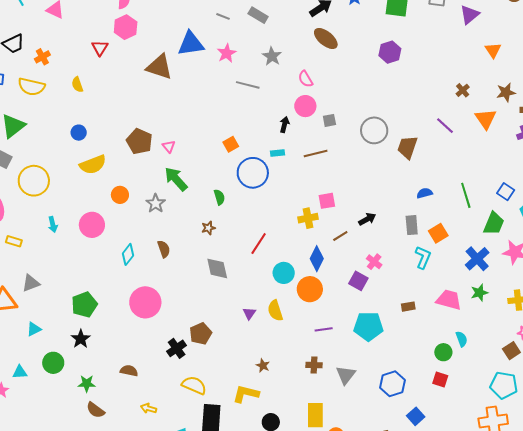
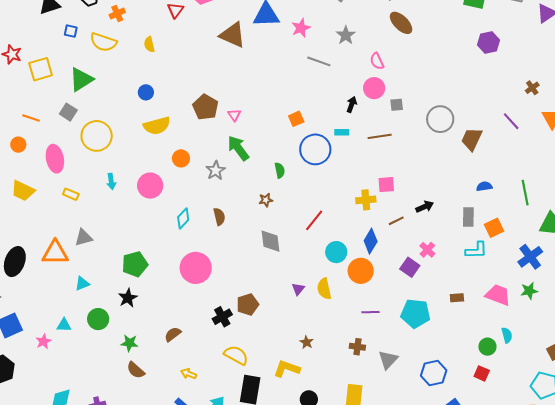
purple hexagon: (390, 52) -> (489, 42), moved
cyan L-shape: (423, 257) -> (476, 250), turned 60
brown semicircle: (129, 371) -> (173, 334), turned -54

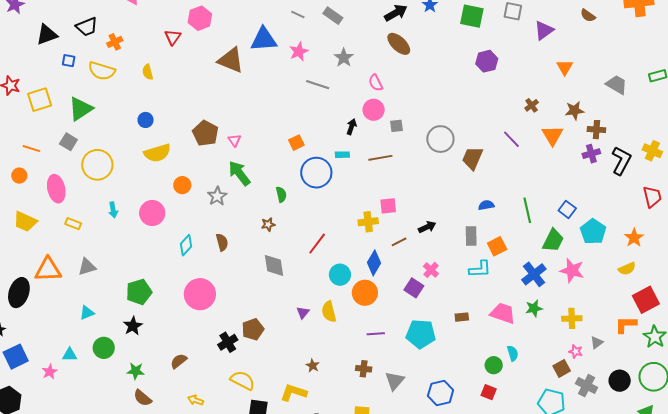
orange triangle: (55, 253) -> (48, 270), moved

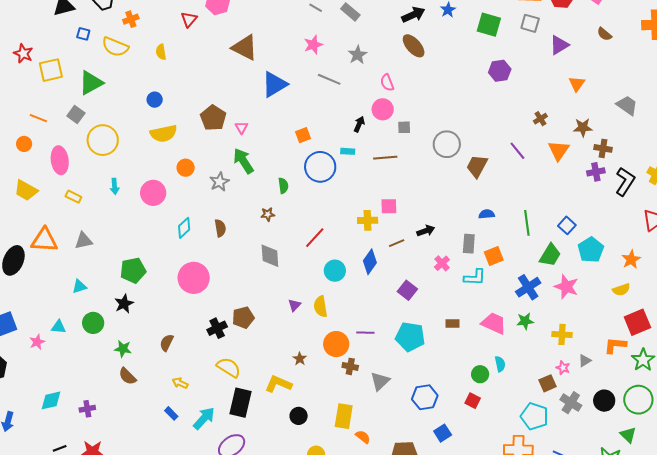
blue triangle: (264, 39) -> (274, 84), moved, turned -32
pink cross: (431, 270) -> (442, 263), moved
orange circle: (365, 293) -> (336, 344), moved
brown semicircle: (179, 361) -> (167, 343), turned -30

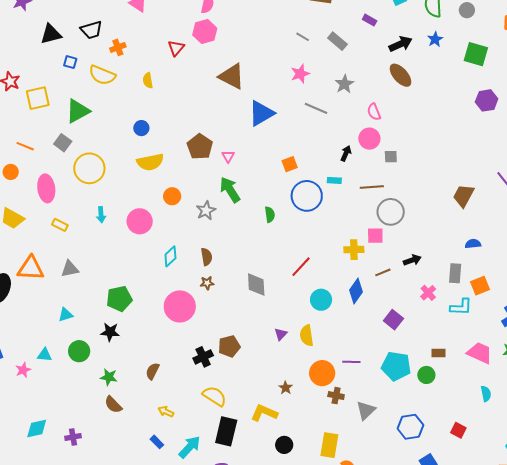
gray circle: (447, 144) -> (391, 212), moved
brown star: (268, 214) -> (207, 283), moved
black star: (124, 304) -> (110, 332), turned 30
green circle: (480, 374) -> (426, 375), moved

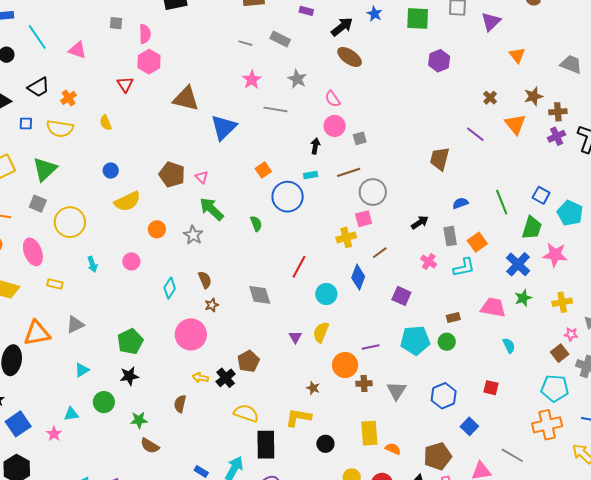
pink circle: (140, 221) -> (131, 261), size x0.7
black arrow: (412, 260) -> (420, 222), moved
yellow semicircle: (307, 336) -> (321, 332), turned 45
yellow arrow: (166, 412) -> (200, 378), moved

